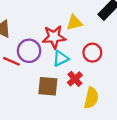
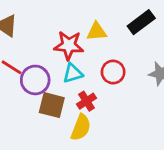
purple circle: (29, 51) -> (35, 80), moved
yellow semicircle: (91, 98) -> (81, 127), moved

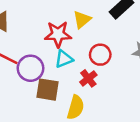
yellow triangle: (97, 32) -> (82, 20), turned -30
red cross: (87, 101) -> (88, 78), moved

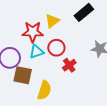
red circle: (100, 55) -> (56, 48), moved
red cross: (88, 78) -> (69, 65), moved

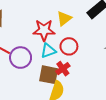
red cross: (69, 65) -> (63, 69), moved
brown square: (23, 75) -> (49, 75), moved

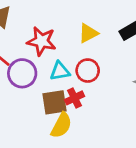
red star: (44, 30) -> (41, 41), moved
brown square: (49, 75) -> (55, 102), turned -30

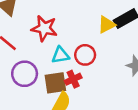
yellow triangle: (88, 33) -> (107, 25), moved
purple circle: (22, 73) -> (25, 74), moved

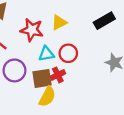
yellow triangle: (107, 25) -> (59, 22), moved

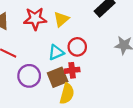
red star: (32, 30) -> (35, 19), moved
red cross: (58, 75) -> (72, 70), turned 32

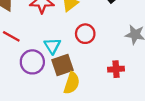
cyan triangle: (56, 52) -> (52, 46), moved, turned -42
red cross: (72, 70) -> (116, 69), moved

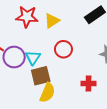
purple circle: (32, 62) -> (14, 57), moved

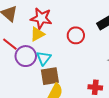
yellow triangle: (52, 21) -> (37, 34), moved
red circle: (63, 49) -> (76, 35), moved

